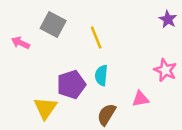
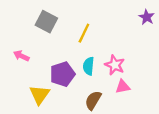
yellow line: (96, 38) -> (84, 33), turned 48
pink arrow: (20, 43) -> (21, 56), moved
pink star: (165, 70) -> (115, 65), moved

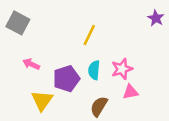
gray square: (46, 22) -> (18, 23), moved
pink arrow: (21, 56) -> (31, 64), moved
pink star: (115, 65) -> (122, 69), turned 30

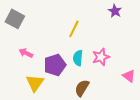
purple star: (156, 18) -> (115, 11), moved
pink triangle: (130, 92) -> (129, 76), moved, turned 48

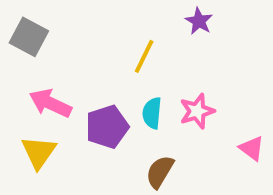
purple star: (115, 11) -> (199, 21), moved
pink arrow: (26, 53) -> (50, 103), size x1.5
yellow triangle: (35, 83) -> (39, 152), moved

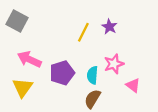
purple star: (199, 21) -> (109, 27), moved
cyan semicircle: (152, 113) -> (92, 75), moved
pink triangle: (252, 148) -> (133, 85), moved

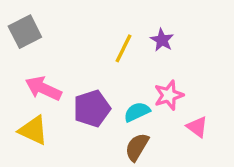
gray square: (17, 21) -> (25, 32), turned 35
cyan semicircle: (92, 75) -> (137, 112), turned 60
yellow triangle: (23, 88) -> (33, 130), turned -40

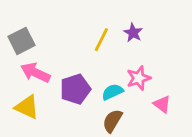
gray square: (25, 32) -> (22, 41), moved

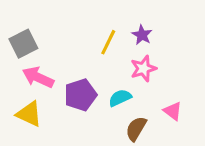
pink star: (139, 78) -> (143, 69), moved
brown semicircle: (112, 121) -> (136, 129), moved

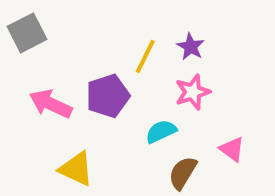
gray square: (23, 44) -> (27, 33), moved
purple pentagon: (80, 95) -> (108, 96), moved
yellow triangle: (29, 114) -> (76, 169), moved

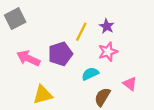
yellow triangle: (76, 169) -> (43, 95), turned -40

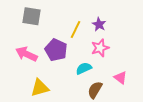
gray square: (15, 19) -> (32, 16), moved, turned 36
purple pentagon: (60, 54) -> (56, 50), turned -30

